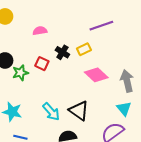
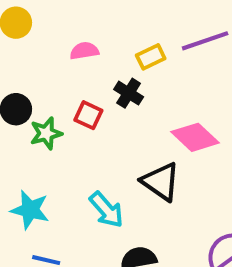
yellow rectangle: (84, 49) -> (151, 57), moved
black triangle: (79, 111) -> (161, 182), moved

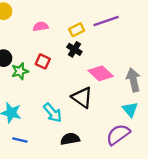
black cross: (129, 93) -> (74, 49), moved

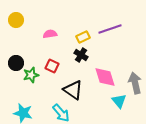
pink diamond: (101, 73) -> (105, 77), turned 30
black triangle: (82, 97) -> (73, 90), moved
cyan triangle: (130, 109) -> (119, 101), moved

